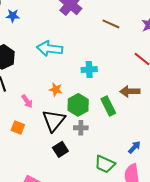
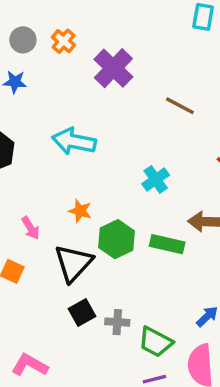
cyan cross: (89, 70) -> (156, 179), moved, turned -35
green rectangle: (108, 106) -> (167, 244), turned -54
gray cross: (81, 128) -> (117, 322), moved

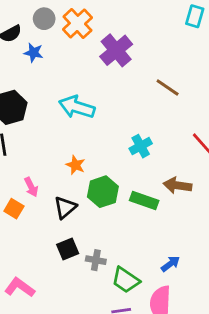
orange cross: (64, 41) -> (77, 23), size x1.5
pink arrow: (31, 228) -> (31, 187), moved
black triangle: (73, 263) -> (65, 207), size x0.7

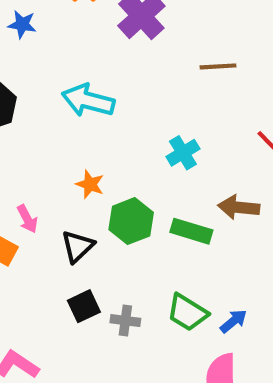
brown line: (168, 88) -> (218, 66), turned -35
green trapezoid: (126, 280) -> (187, 312), moved

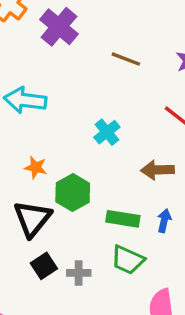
brown line: (218, 66) -> (126, 59), turned 32
green rectangle: (191, 231) -> (123, 219), moved
black triangle: (78, 246) -> (32, 219), size x1.4
blue arrow: (233, 321) -> (164, 221), moved, turned -30

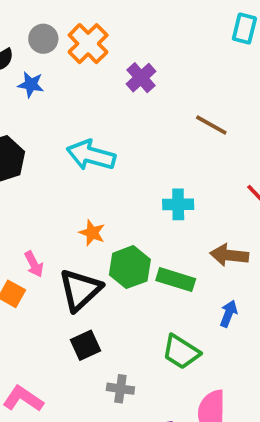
purple cross: (59, 27) -> (141, 78), size x0.7
cyan cross: (107, 132) -> (178, 204), turned 30
green rectangle: (123, 219) -> (176, 280), moved
gray cross: (79, 273) -> (120, 389), moved

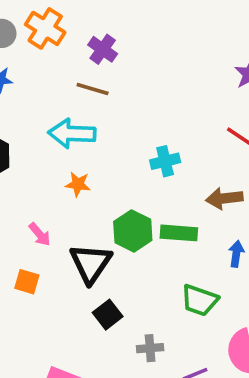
brown line: (211, 125) -> (93, 89), moved
orange star: (92, 233) -> (78, 184), moved
pink arrow: (34, 264) -> (40, 234), moved

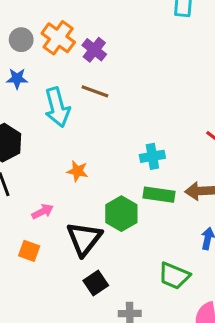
purple cross: (103, 49) -> (94, 50), moved
cyan arrow: (72, 133) -> (57, 107), moved, turned -111
green rectangle: (179, 233) -> (159, 195), moved
pink arrow: (40, 234) -> (43, 212), turned -80

